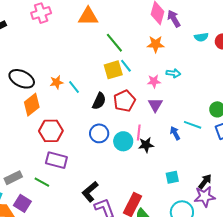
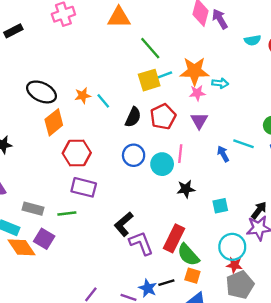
orange star: (156, 44) -> (194, 71), moved, size x1.4
cyan line: (126, 66) -> (164, 75), turned -72
black star: (146, 145) -> (186, 189), moved
gray rectangle: (13, 178) -> (33, 209), turned 42
green line: (42, 182) -> (67, 213), turned -35

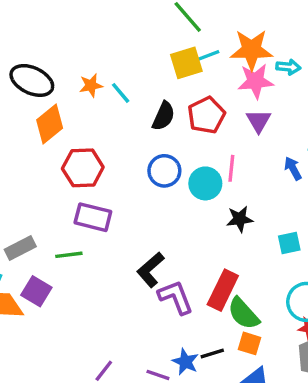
pink star: (197, 93) -> (256, 81), size x1.5
gray rectangle: (33, 209) -> (20, 248), turned -42

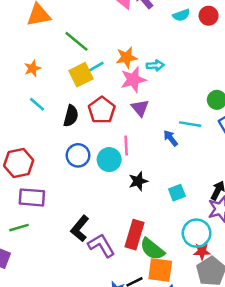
orange star: (251, 50) -> (126, 57), size x0.7
orange star: (91, 85) -> (32, 68), moved
orange square: (249, 343) -> (160, 270), size x1.5

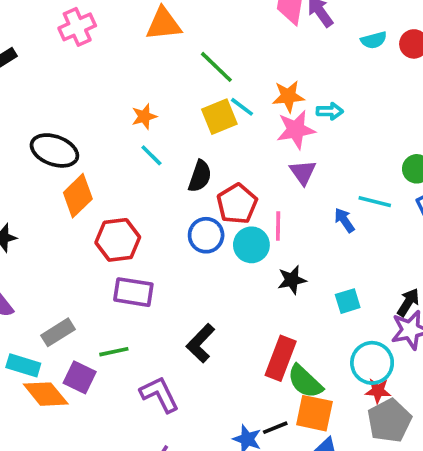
cyan line: (96, 67) -> (242, 107), turned 63
orange star: (32, 68) -> (144, 116), moved
red pentagon: (102, 110) -> (237, 204), moved
green line: (19, 228) -> (114, 352), moved
purple L-shape: (101, 245) -> (159, 394), moved

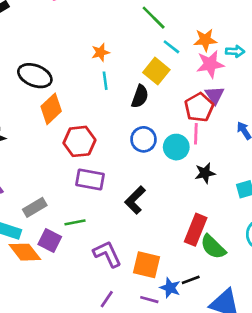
yellow square: (219, 117) -> (156, 71), moved, turned -30
cyan line: (151, 155) -> (105, 81), turned 36
red pentagon: (237, 204) -> (199, 107), moved
black L-shape: (201, 343) -> (135, 200), moved
orange square: (314, 413) -> (146, 265), moved

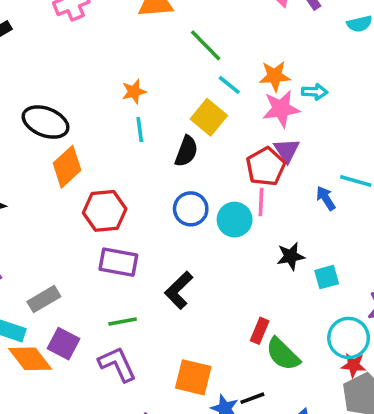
black star: (205, 173) -> (291, 256), moved
green line: (75, 222) -> (123, 322), moved
red rectangle: (196, 230) -> (260, 331), size x0.6
purple L-shape: (107, 254) -> (117, 364), moved

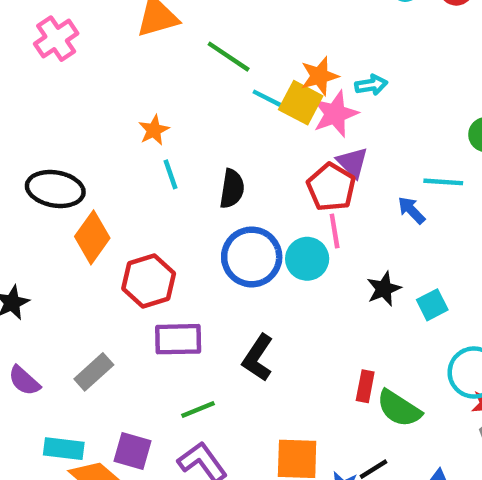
yellow square: (209, 117) -> (301, 103), moved
blue circle: (191, 209) -> (252, 257), size x1.4
gray rectangle: (44, 299) -> (94, 372), moved

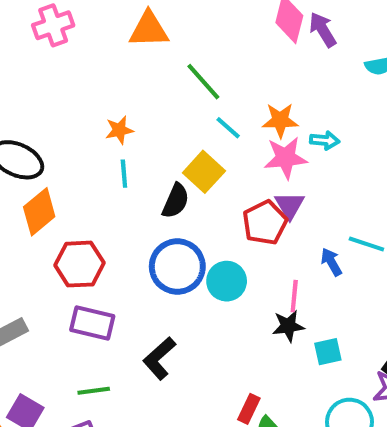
yellow square: (301, 103) -> (204, 172), moved
pink line: (335, 231) -> (294, 296), moved

